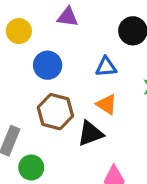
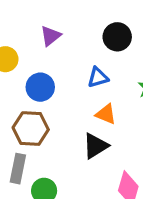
purple triangle: (68, 17) -> (51, 36), turned -35
brown hexagon: (55, 112) -> (31, 129), moved

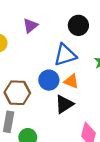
blue triangle: (98, 77) -> (65, 55), size x1.5
blue circle: (40, 87) -> (49, 80), moved

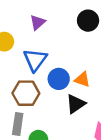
blue triangle: (65, 55) -> (35, 60), moved, turned -35

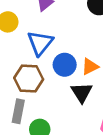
orange triangle: (82, 79) -> (90, 67), turned -49
black triangle: (76, 104) -> (82, 92), turned -30

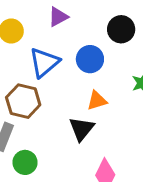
blue circle: (65, 65) -> (90, 59), moved

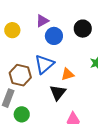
blue circle: (90, 59) -> (54, 36), moved
blue triangle: (44, 62) -> (44, 64), moved

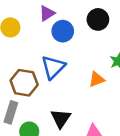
orange triangle: (68, 74) -> (97, 79), moved
black triangle: (58, 93) -> (61, 118), moved

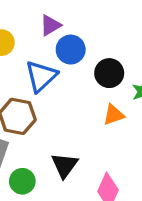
black circle: (98, 19) -> (109, 73), moved
blue triangle: (53, 67) -> (41, 76), moved

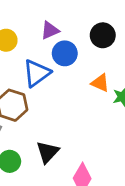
black circle: (109, 73) -> (103, 35), moved
orange triangle: (114, 115) -> (100, 83), moved, turned 36

